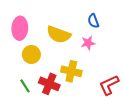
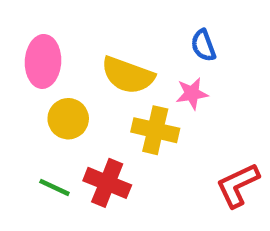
yellow cross: (71, 71) -> (155, 130), moved
green line: (25, 86) -> (54, 187), turned -32

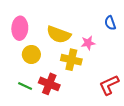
blue semicircle: (203, 45) -> (110, 23), moved

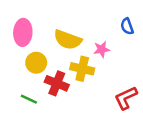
red cross: (49, 84) -> (57, 83), moved

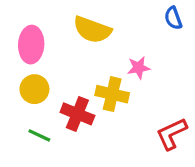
blue semicircle: (127, 26) -> (173, 18), moved
yellow semicircle: (68, 40) -> (92, 30), moved
yellow circle: (36, 63) -> (34, 89), moved

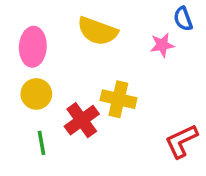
pink star: (139, 68) -> (162, 45), moved
red cross: (77, 114) -> (82, 120), turned 32
green line: (39, 135) -> (42, 143), turned 55

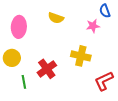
yellow semicircle: (97, 31) -> (56, 18), size x0.7
yellow circle: (36, 94) -> (12, 58), moved
yellow cross: (118, 99) -> (81, 56), moved

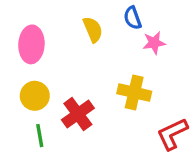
blue semicircle: (105, 11) -> (133, 18), moved
yellow semicircle: (56, 18) -> (93, 29), turned -133
yellow circle: (12, 58) -> (35, 96), moved

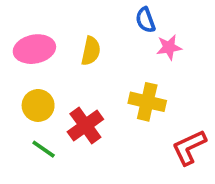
yellow semicircle: (93, 29) -> (91, 51), moved, turned 35
pink ellipse: (31, 44) -> (34, 49), turned 76
green line: (40, 136) -> (44, 149), turned -45

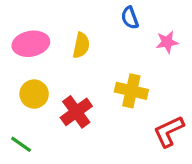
pink star: (169, 47) -> (167, 42), moved
green line: (44, 149) -> (21, 144), moved

